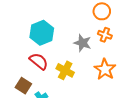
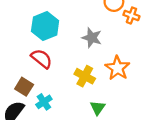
orange cross: (105, 35) -> (131, 15), moved
yellow cross: (65, 70) -> (85, 76), moved

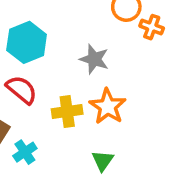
orange star: (117, 68) -> (108, 106), moved
yellow cross: (85, 76) -> (67, 112), moved, turned -36

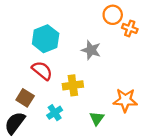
orange star: (108, 106) -> (125, 100), moved, turned -30
cyan cross: (25, 152) -> (55, 113), moved

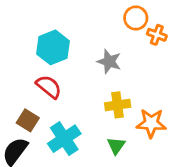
yellow cross: (73, 85) -> (118, 105), moved
cyan cross: (55, 113) -> (64, 139), size x1.6

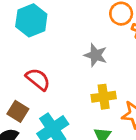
cyan hexagon: (53, 47) -> (31, 20), moved

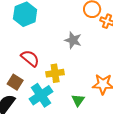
yellow cross: (104, 97) -> (55, 73), moved

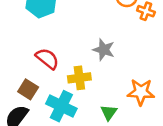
gray star: (73, 40) -> (104, 50), moved
cyan cross: (41, 95) -> (61, 106), turned -30

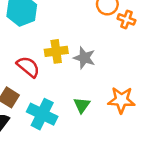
yellow cross: (79, 78) -> (56, 51), moved
green triangle: (109, 112) -> (82, 105), moved

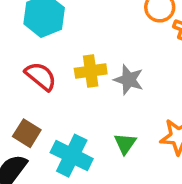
red semicircle: (28, 67) -> (41, 76), moved

